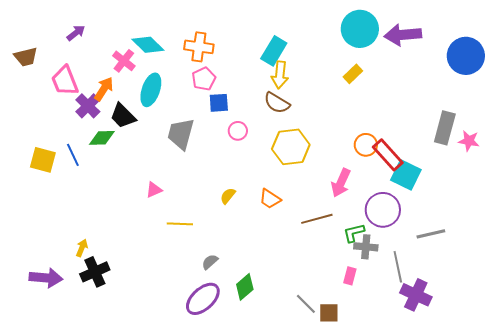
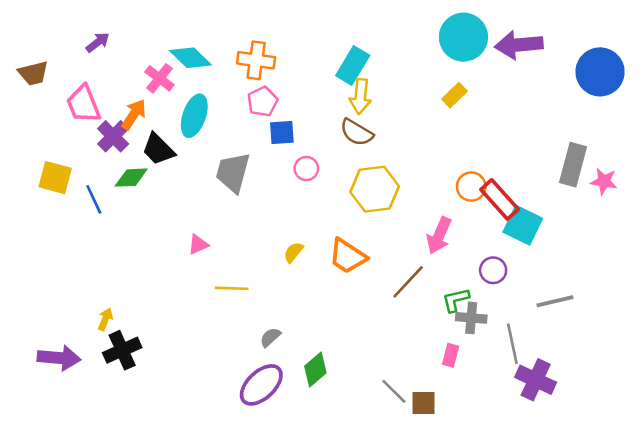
yellow square: (43, 160) -> (55, 178), moved
orange trapezoid: (270, 199) -> (348, 256), size x1.4
purple circle: (383, 210) -> (493, 270), size x0.6
brown line: (317, 219) -> (408, 282), turned -32

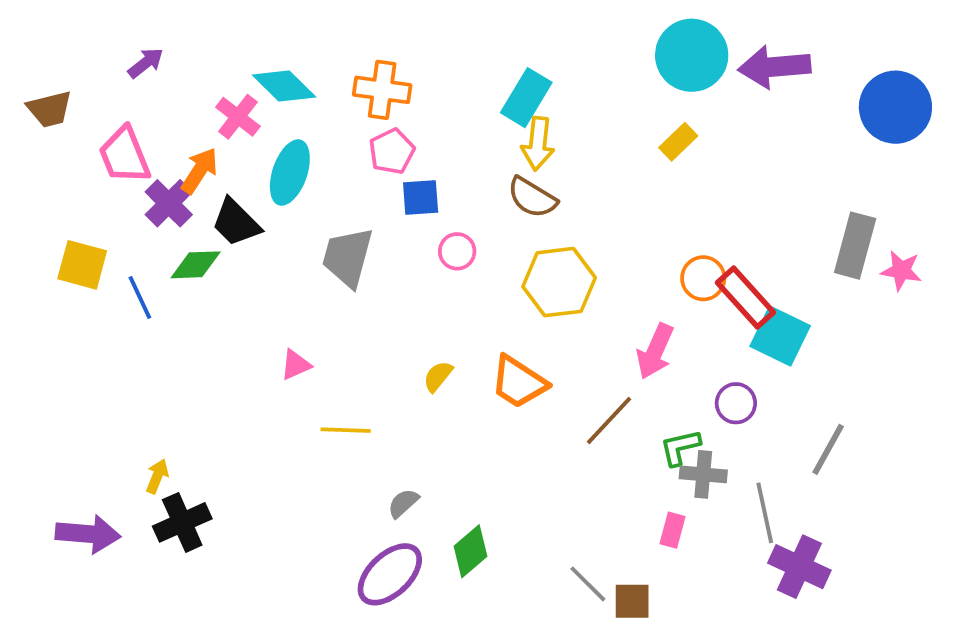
gray line: (555, 301) -> (828, 449), turned -48

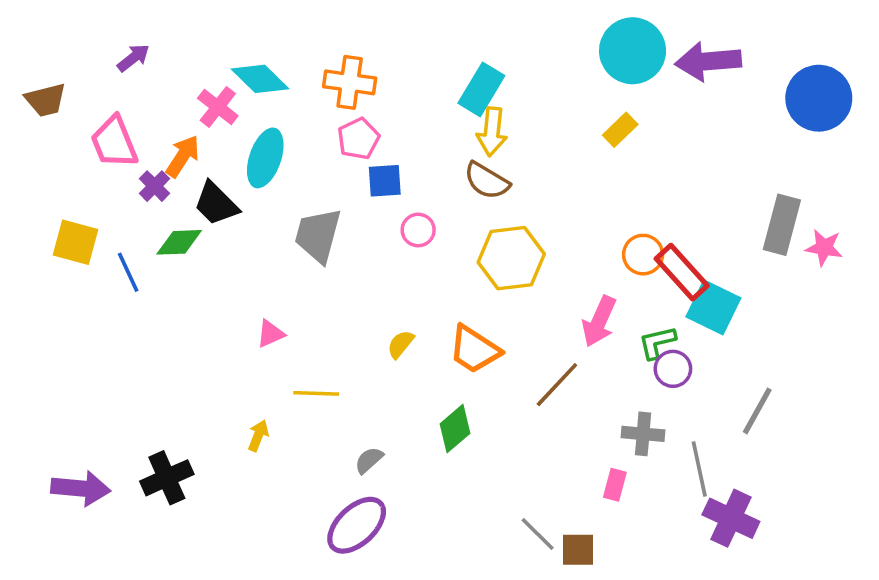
purple cross: (169, 203) -> (155, 186), size x0.7
green L-shape: (680, 447) -> (657, 342), moved
yellow arrow: (157, 476) -> (258, 436), moved
green diamond: (471, 551) -> (455, 429), moved

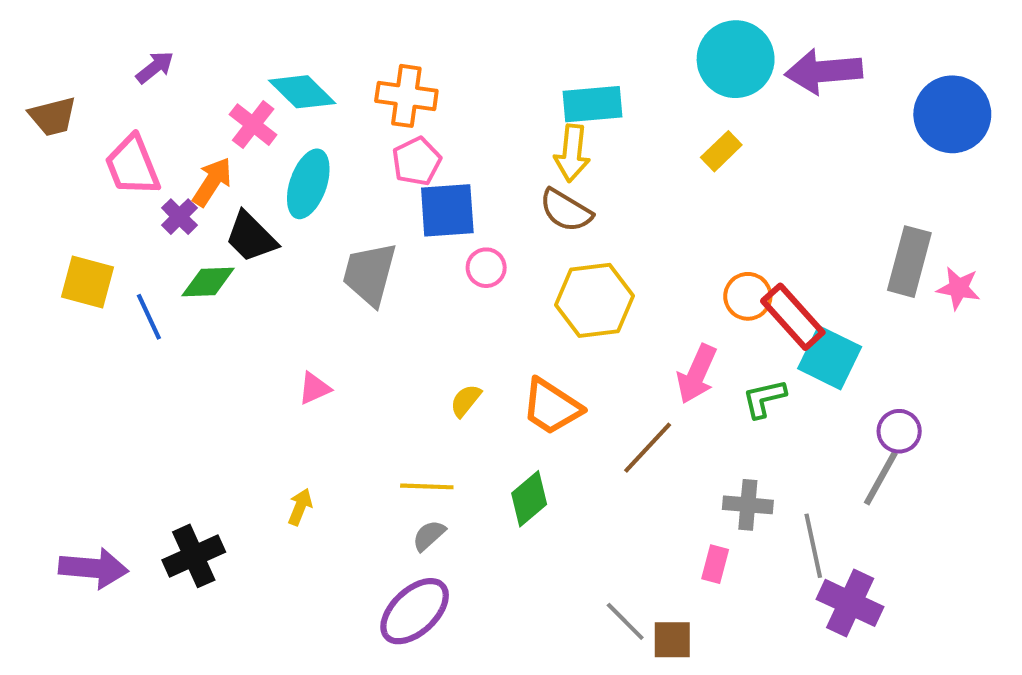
cyan rectangle: (481, 89) -> (592, 104), moved, turned 54
blue square: (385, 181) -> (447, 210), size x1.4
purple circle: (673, 369) -> (899, 431), moved
yellow line: (316, 393) -> (427, 486), moved

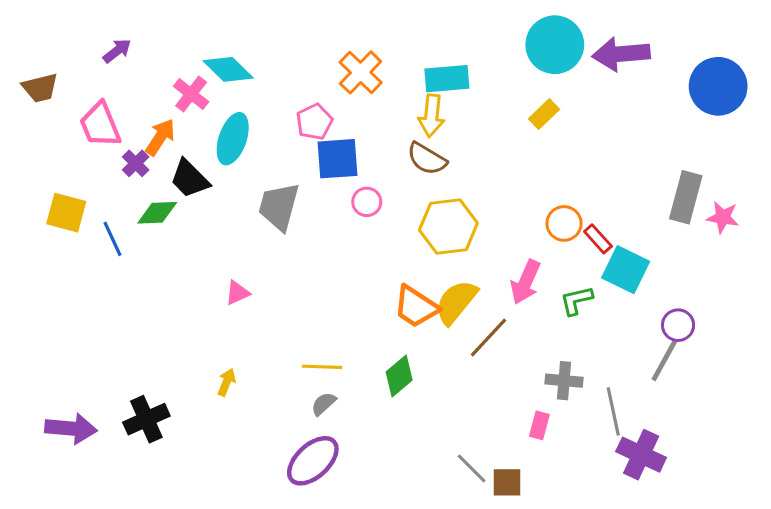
orange cross: (406, 96) -> (361, 72), moved, turned 36
red rectangle: (793, 317) -> (598, 239), size x0.6
yellow semicircle: (466, 401) -> (456, 302), moved, size x1.8

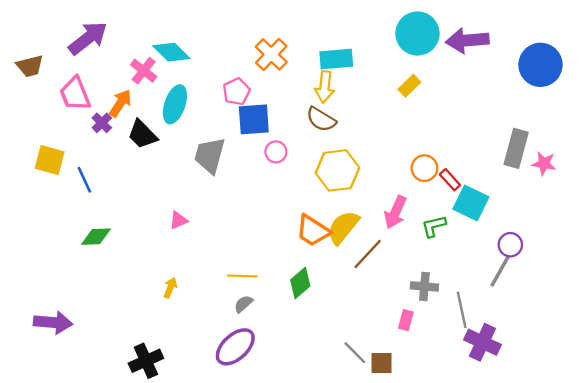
purple arrow: (117, 51) -> (88, 38), size x1.8
green diamond: (157, 213) -> (96, 237), moved
black cross: (146, 419) -> (146, 361), moved

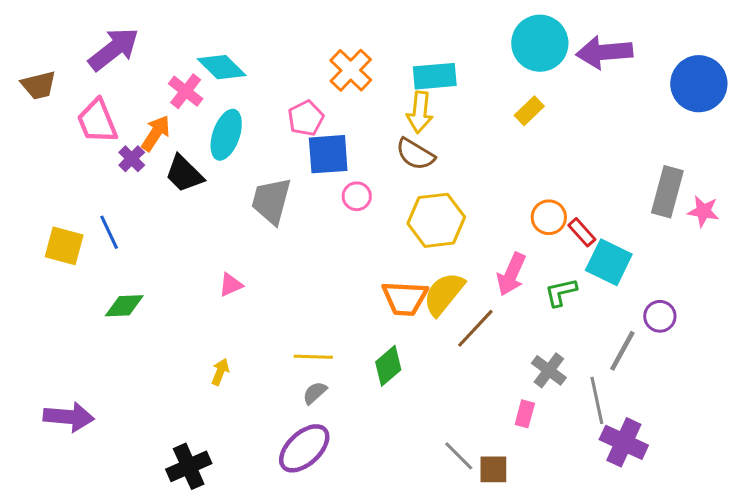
yellow square: (50, 160) -> (64, 246), moved
orange trapezoid: (313, 231) -> (405, 298), turned -30
gray line: (500, 271) -> (622, 351), moved
gray cross: (424, 286) -> (549, 370), turned 32

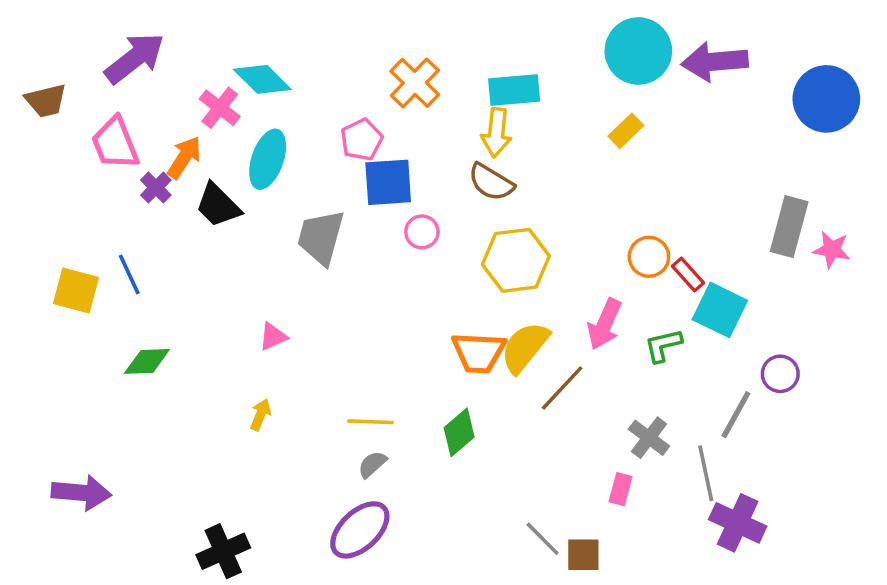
yellow arrow: (220, 372) -> (261, 415), moved

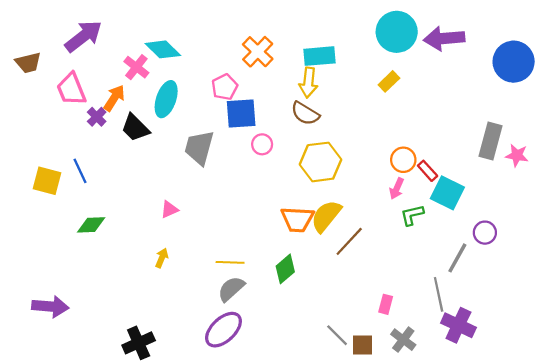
pink arrow: (605, 324) -> (397, 188), moved, size x0.7
gray cross: (649, 438) -> (403, 340), moved
gray semicircle: (372, 464) -> (231, 289), size x1.5

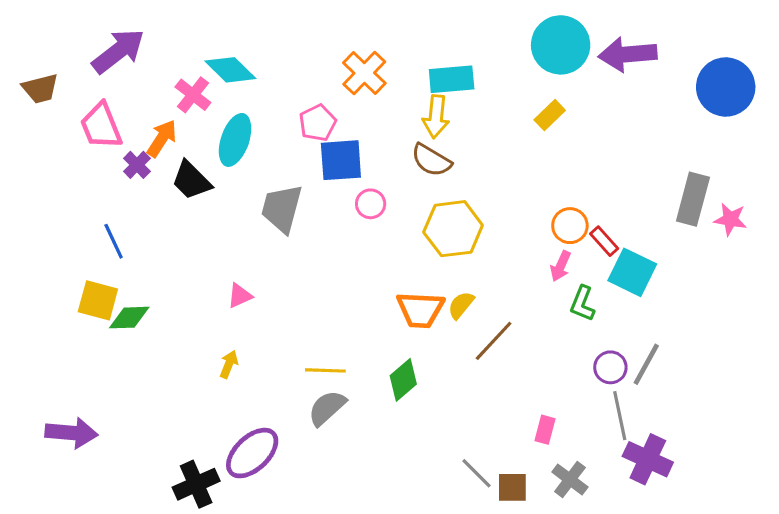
yellow square: (47, 181) -> (98, 300), moved
green L-shape: (412, 215) -> (582, 303), turned -55
yellow semicircle: (326, 216) -> (461, 305), size x0.6
purple circle: (485, 233) -> (610, 367), moved
purple ellipse: (223, 330) -> (252, 453), moved

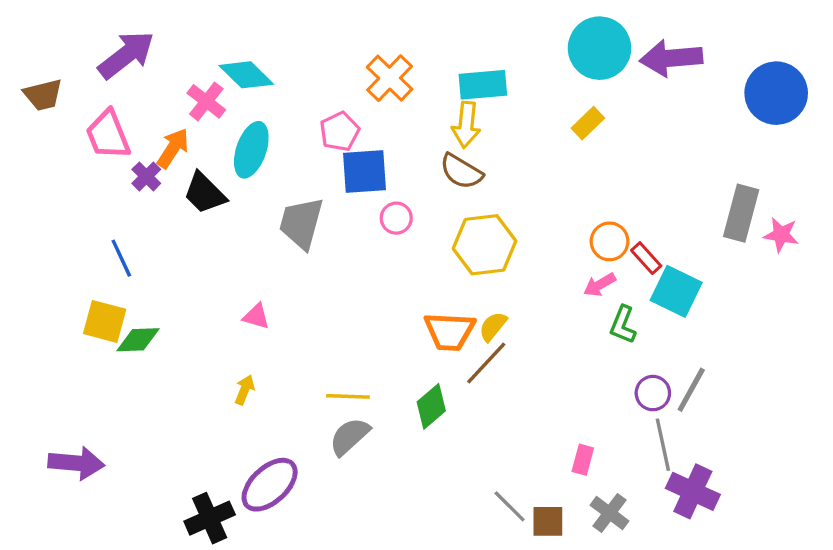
pink arrow: (561, 266) -> (600, 285), turned 36
pink triangle: (240, 296) -> (256, 316), turned 40
brown line: (494, 341) -> (486, 363), moved

